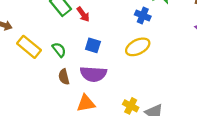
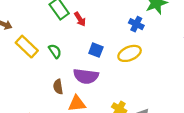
blue square: (93, 45) -> (96, 50), moved
brown semicircle: (64, 77) -> (58, 87), moved

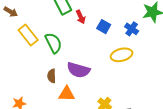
blue square: (96, 50) -> (104, 27), moved
green semicircle: (55, 51) -> (53, 43), size x1.5

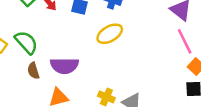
brown semicircle: (52, 76) -> (33, 71), moved

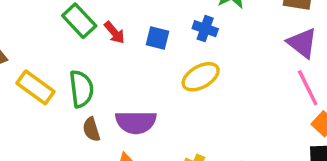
green semicircle: (26, 42) -> (81, 89), turned 35

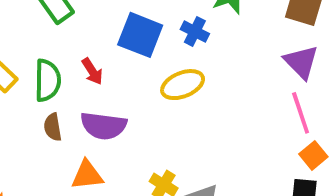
red arrow: (114, 33) -> (92, 71), moved
blue square: (157, 38) -> (140, 35), size x1.6

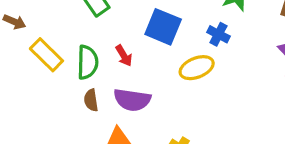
blue cross: (195, 31) -> (218, 34), moved

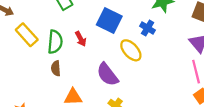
yellow ellipse: (197, 68) -> (131, 50), turned 65
purple semicircle: (132, 100) -> (107, 74), moved, turned 40

